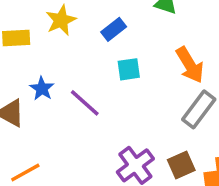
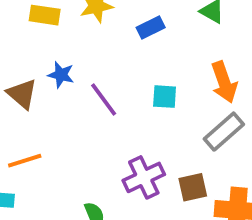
cyan square: (129, 69) -> (165, 97), moved
blue star: (42, 89) -> (61, 75), turned -30

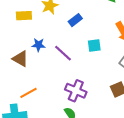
blue rectangle: (151, 27) -> (75, 20), moved
purple cross: (144, 177) -> (76, 91), moved, turned -30

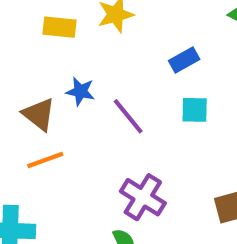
blue rectangle: (75, 20) -> (184, 60), moved
orange line: (29, 93) -> (45, 160), moved

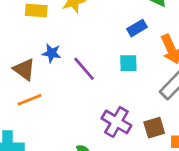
blue rectangle: (184, 60) -> (137, 28), moved
purple cross: (143, 197) -> (116, 122), moved

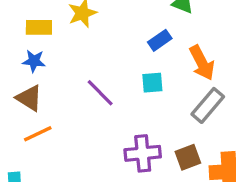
blue star: (52, 53) -> (34, 61), moved
purple cross: (116, 122) -> (143, 153), turned -32

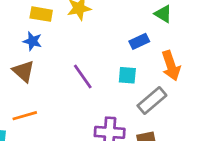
gray rectangle: (208, 105) -> (152, 101), moved
orange line: (38, 134) -> (25, 116), moved

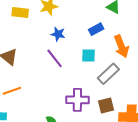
blue star: (32, 41) -> (58, 34), moved

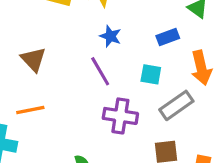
purple cross: (77, 100) -> (120, 116), moved

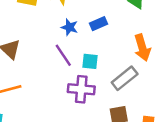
blue rectangle: (168, 37) -> (98, 24), moved
cyan square: (151, 74) -> (90, 61), moved

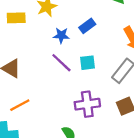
purple cross: (81, 89) -> (87, 104), moved

